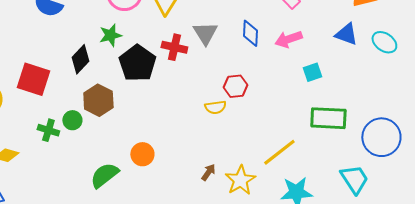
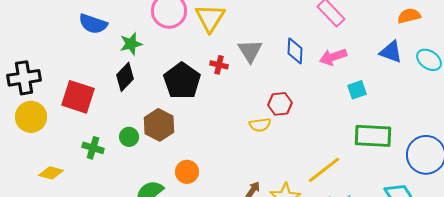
green star: (110, 35) -> (131, 44), moved
red cross: (174, 47) -> (219, 65), size x0.7
brown hexagon: (98, 100) -> (159, 125), moved
green circle: (72, 120) -> (129, 137), moved

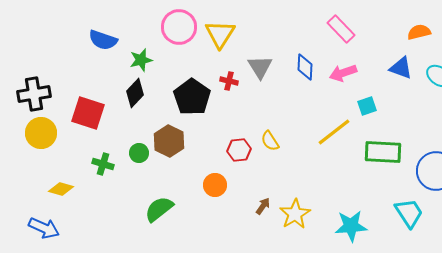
red hexagon: (280, 104) -> (239, 150), moved
yellow semicircle: (260, 125) -> (270, 141), turned 65
yellow line: (324, 170) -> (334, 132), moved
orange circle: (187, 172) -> (215, 185), moved

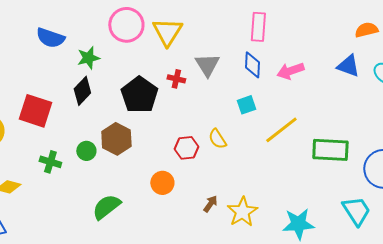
pink rectangle: (341, 29) -> (258, 27), moved, turned 48
cyan square: (367, 106) -> (246, 105), moved

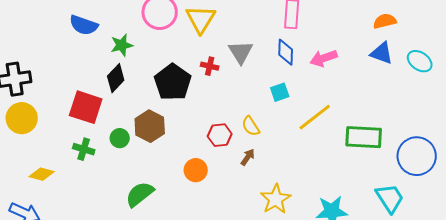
orange semicircle: (366, 30) -> (385, 21), moved
red square: (35, 111) -> (86, 107), moved
brown arrow: (210, 204) -> (248, 157), moved

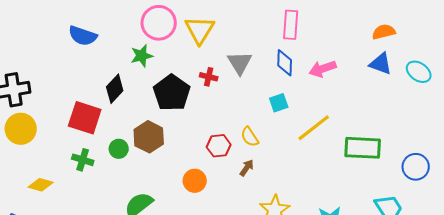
green star: (122, 45) -> (142, 56), moved
blue circle: (417, 156) -> (416, 167), size x0.7

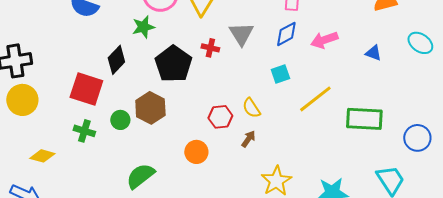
blue diamond: (285, 63) -> (286, 34), turned 60
blue triangle: (381, 64) -> (373, 53), moved, size x0.7

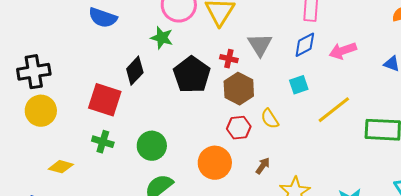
green star: (143, 27) -> (162, 38), turned 30
brown hexagon: (150, 108) -> (239, 89), moved
green circle: (120, 120) -> (152, 146), moved, size x1.5
brown arrow: (248, 139) -> (263, 166), moved
orange circle: (196, 152) -> (215, 163), size x1.4

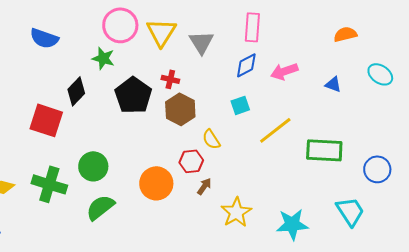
gray triangle: (260, 45) -> (201, 42), moved
red hexagon: (239, 128) -> (191, 161), moved
green cross: (103, 142) -> (49, 184), moved, size x1.6

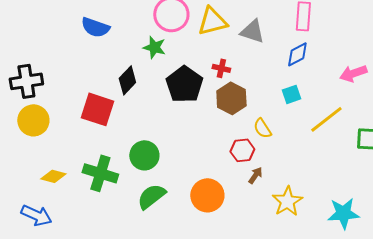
yellow triangle: (161, 32) -> (212, 21), turned 44
gray triangle: (201, 42) -> (252, 31), turned -40
pink arrow: (284, 71) -> (353, 73), moved
orange circle: (156, 183) -> (207, 195), moved

